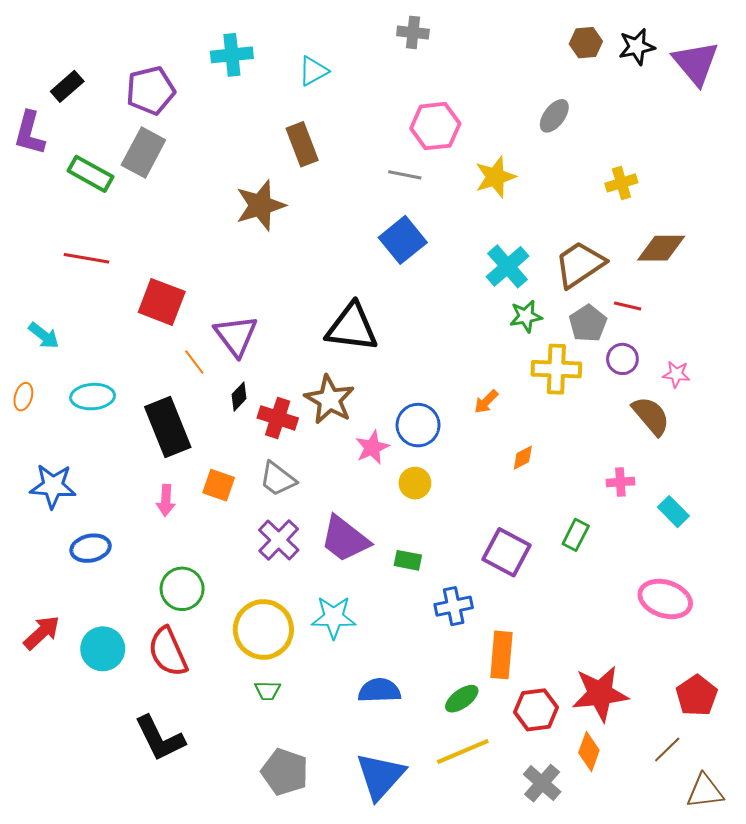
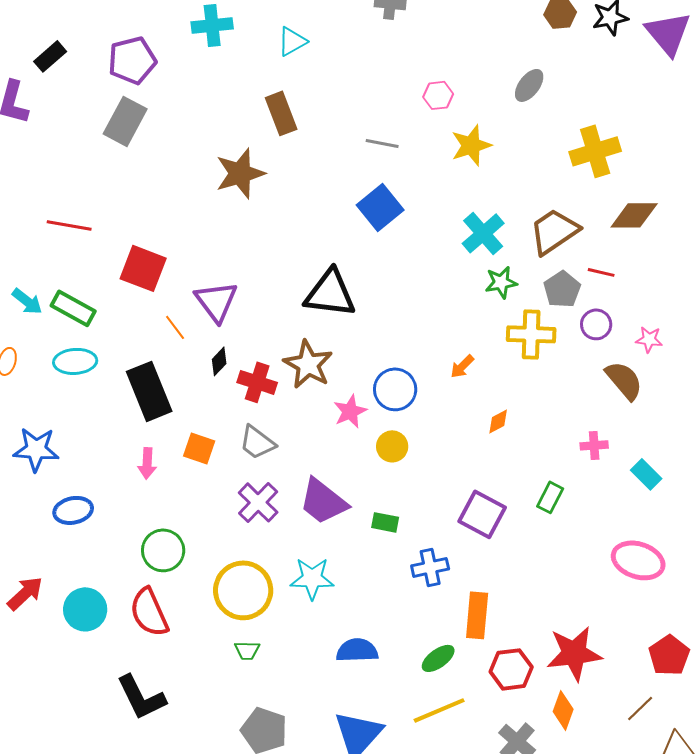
pink hexagon: (435, 126) -> (438, 95), moved, size x0.6
green rectangle: (91, 174) -> (73, 308), moved
yellow cross: (621, 183) -> (595, 151), size x1.6

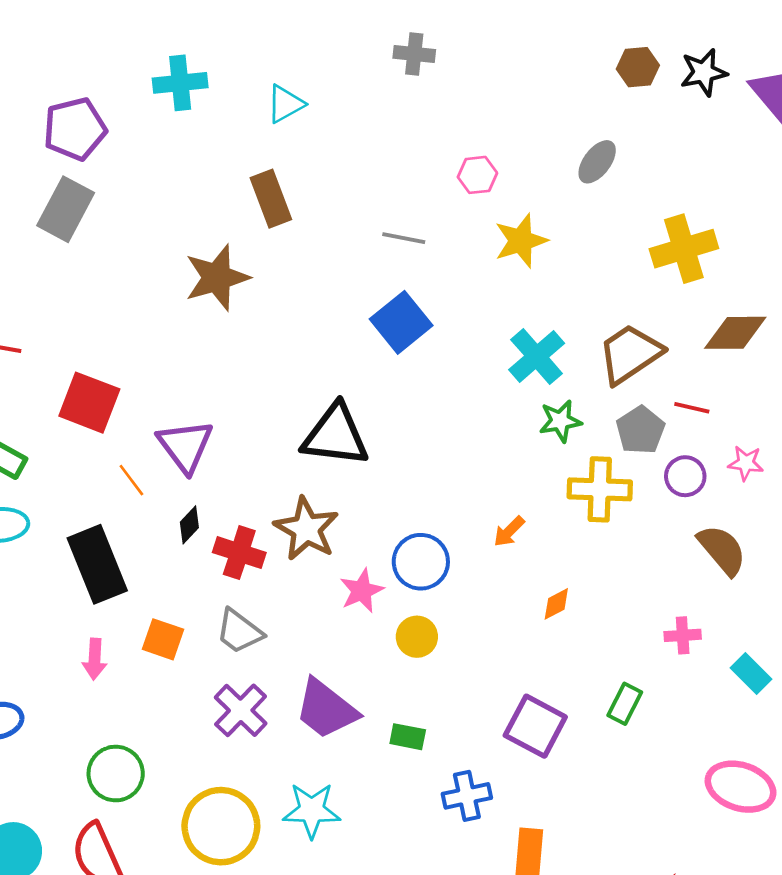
pink star: (649, 339) -> (746, 463), moved

